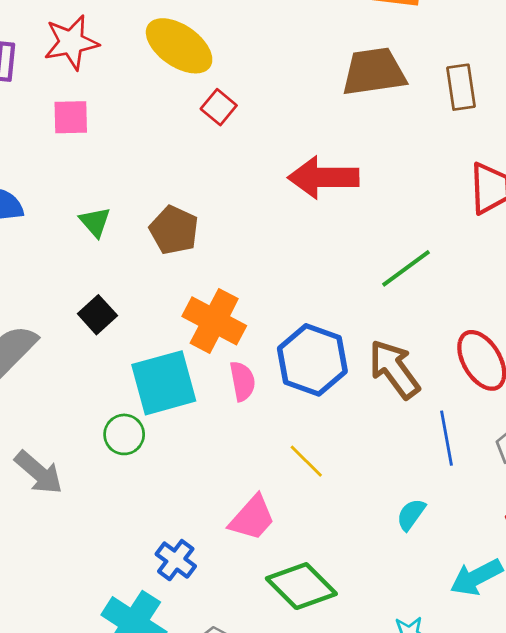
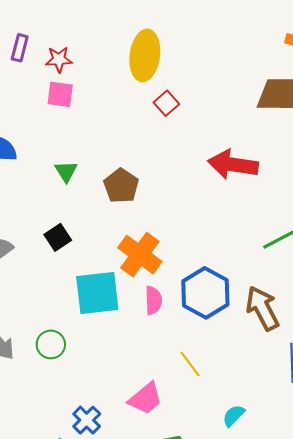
red star: (71, 42) -> (59, 59), moved, size x0.7
yellow ellipse: (179, 46) -> (145, 55), turned 54
green circle: (124, 434) -> (51, 344), moved
cyan semicircle: (411, 515) -> (234, 416), moved

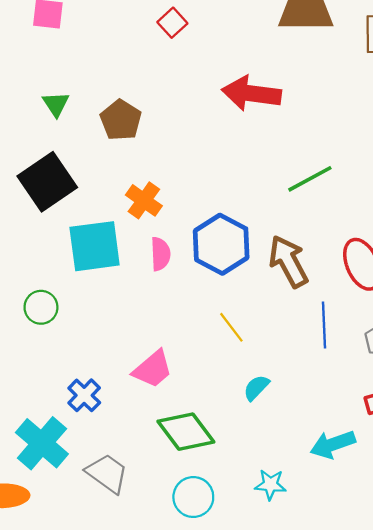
black square: (58, 237) -> (47, 182), size x1.8
orange cross: (140, 255) -> (144, 200), size x0.7
yellow line: (190, 364) -> (231, 327), moved

